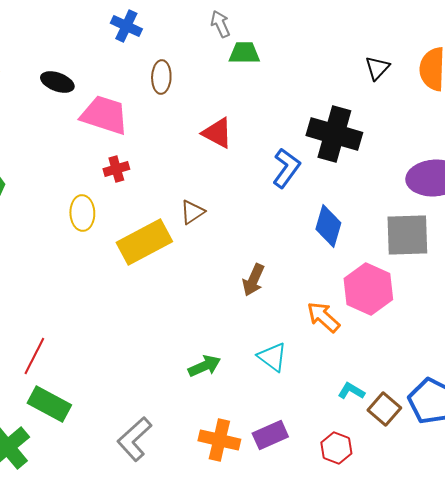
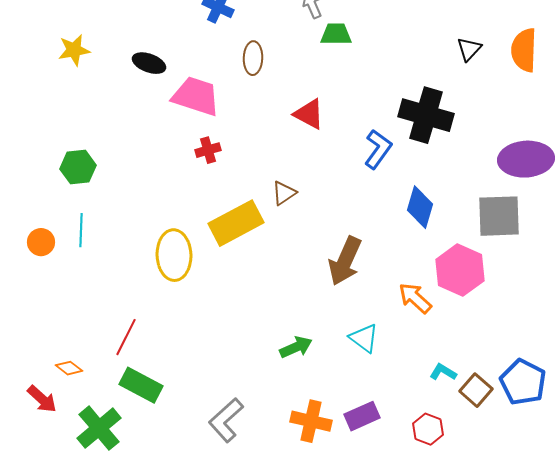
yellow ellipse: (82, 213) -> (174, 255), moved, size x1.4
brown arrow: (253, 280) -> (345, 261), size x1.5

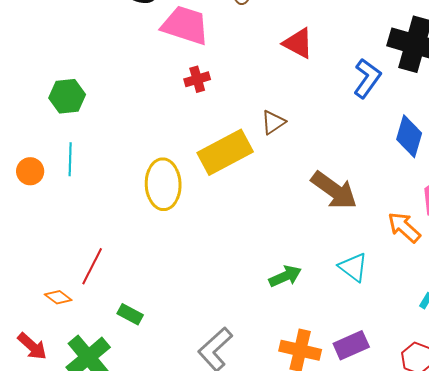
brown arrow: (345, 261) -> (334, 190), turned -78
red line: (126, 337) -> (92, 266), moved
green rectangle: (141, 385) -> (130, 314), size x0.6
red arrow: (42, 399) -> (32, 346), moved

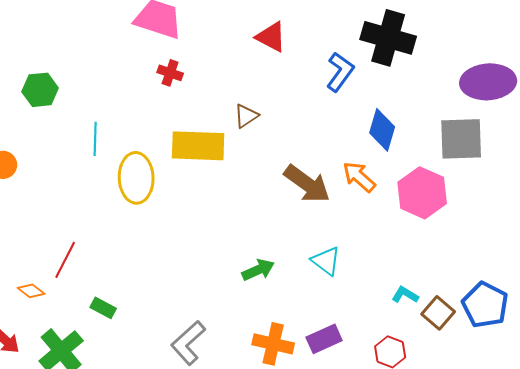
red cross: (197, 79) -> (170, 73), turned 35
yellow rectangle: (225, 152) -> (198, 146), turned 30
cyan line: (70, 159) -> (95, 139), moved
orange arrow: (404, 227) -> (359, 177), moved

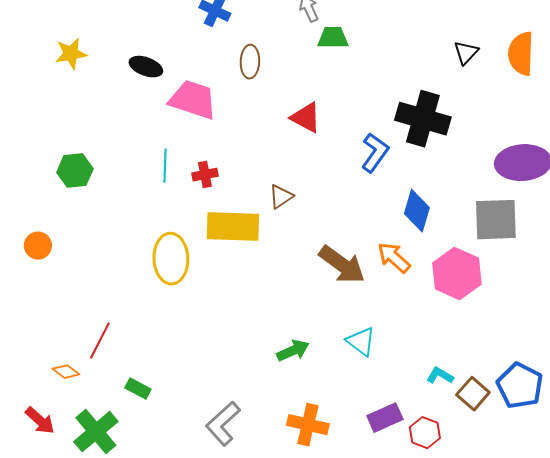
red cross: (170, 73) -> (205, 175), moved, turned -30
cyan line: (95, 139) -> (165, 166), moved
purple rectangle: (324, 339) -> (385, 418), moved

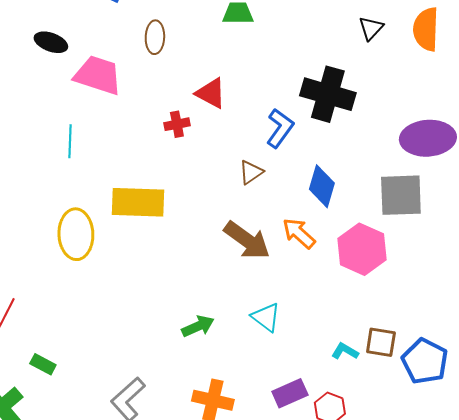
red cross: (205, 175) -> (177, 124), moved
brown triangle: (281, 197) -> (251, 172), moved
brown square: (473, 394) -> (381, 342), moved, turned -32

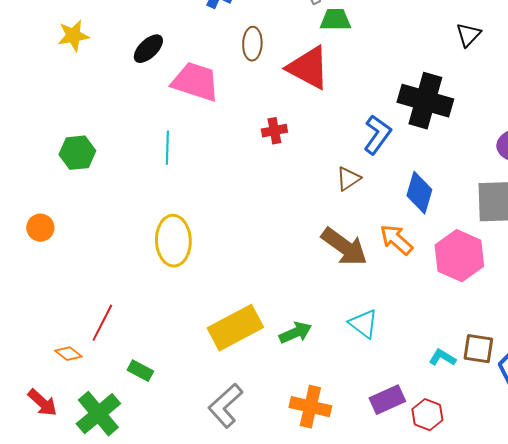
black ellipse: (51, 42) -> (148, 49), turned -64
red triangle: (211, 93) -> (308, 68), moved, size x1.4
yellow rectangle: (138, 202) -> (235, 328), moved, turned -30

